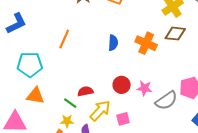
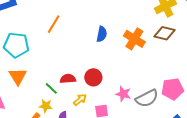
red circle: (122, 85) -> (93, 77), moved
pink star: (144, 88) -> (123, 94), moved
orange triangle: (35, 96) -> (18, 76), turned 42
yellow arrow: (100, 111) -> (80, 100), size x0.6

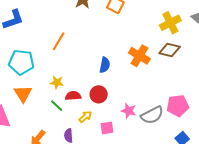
blue semicircle: (102, 34) -> (105, 65), moved
yellow star: (46, 106) -> (57, 82), moved

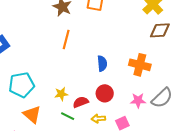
orange line: (59, 41) -> (66, 40), moved
orange cross: (139, 56) -> (140, 65), moved
yellow arrow: (85, 117) -> (98, 119), turned -128

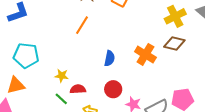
orange cross: (140, 65) -> (145, 54), moved
red circle: (105, 93) -> (113, 89), moved
orange triangle: (32, 114) -> (16, 85), moved, turned 48

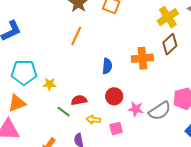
brown diamond: (174, 43) -> (170, 44), turned -50
orange cross: (145, 54) -> (142, 58), turned -30
yellow star: (62, 76) -> (50, 84), moved

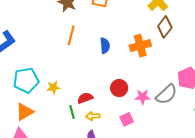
blue semicircle: (107, 66) -> (105, 46), moved
green line: (64, 112) -> (72, 112), turned 48
yellow arrow: (93, 120) -> (93, 116), moved

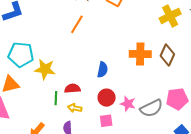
brown diamond: (165, 27) -> (167, 55), moved, turned -30
blue semicircle: (105, 46) -> (103, 70), moved
yellow star: (53, 87) -> (45, 69), size x1.5
red circle: (119, 88) -> (107, 98), moved

